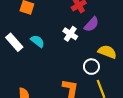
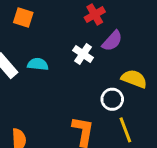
cyan semicircle: (38, 41) -> (38, 64), turned -32

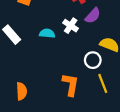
cyan semicircle: (38, 64) -> (47, 33), moved

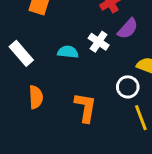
orange L-shape: (71, 85) -> (85, 107), moved
orange semicircle: (22, 91) -> (36, 97), moved

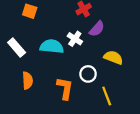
cyan semicircle: (68, 52) -> (52, 46), size x1.5
white circle: (128, 87) -> (88, 74), moved

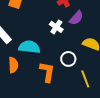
cyan semicircle: (52, 46) -> (29, 47), moved

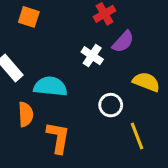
orange L-shape: (47, 72) -> (58, 138), moved

